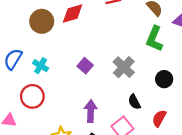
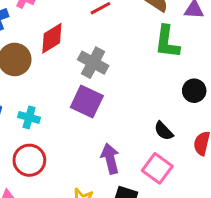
purple square: (85, 66) -> (87, 102), size x1.5
gray cross: (124, 67) -> (93, 63), moved

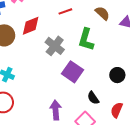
green L-shape: (167, 42) -> (86, 39), moved
purple square: (87, 102) -> (72, 72), moved

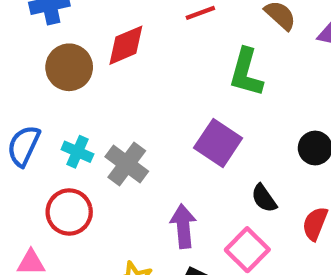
gray cross: (55, 46) -> (127, 164), moved

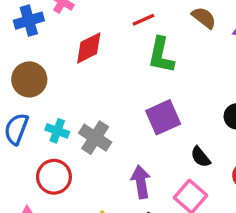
brown circle: (69, 67) -> (29, 79), moved
green L-shape: (246, 73) -> (161, 55), moved
purple square: (218, 143) -> (163, 117), turned 36

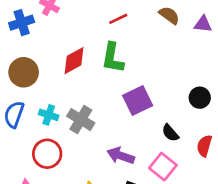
red diamond: (89, 48) -> (74, 61), moved
green L-shape: (161, 55) -> (113, 58), moved
purple arrow: (141, 182) -> (121, 156), turned -60

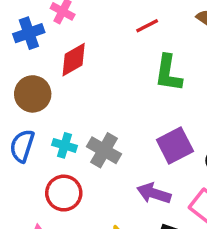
green L-shape: (113, 58) -> (168, 73), moved
red diamond: (74, 61) -> (74, 60), moved
purple square: (138, 100) -> (175, 146), moved

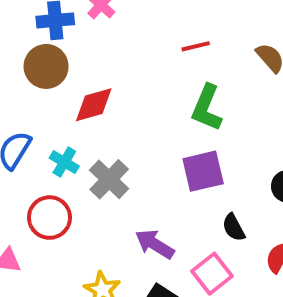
red diamond: (74, 60) -> (94, 105), moved
brown circle: (33, 94) -> (46, 66), moved
purple square: (175, 146) -> (203, 171), moved

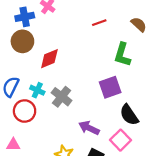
green L-shape: (207, 108) -> (122, 55), moved
red circle: (49, 218) -> (25, 111), moved
black semicircle: (234, 227) -> (129, 115), size x1.5

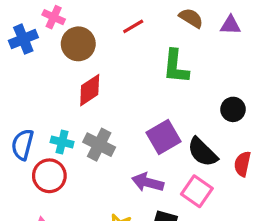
brown circle: (22, 41) -> (78, 44), moved
red diamond: (49, 59) -> (90, 90), moved
purple square: (110, 87) -> (164, 137), moved

